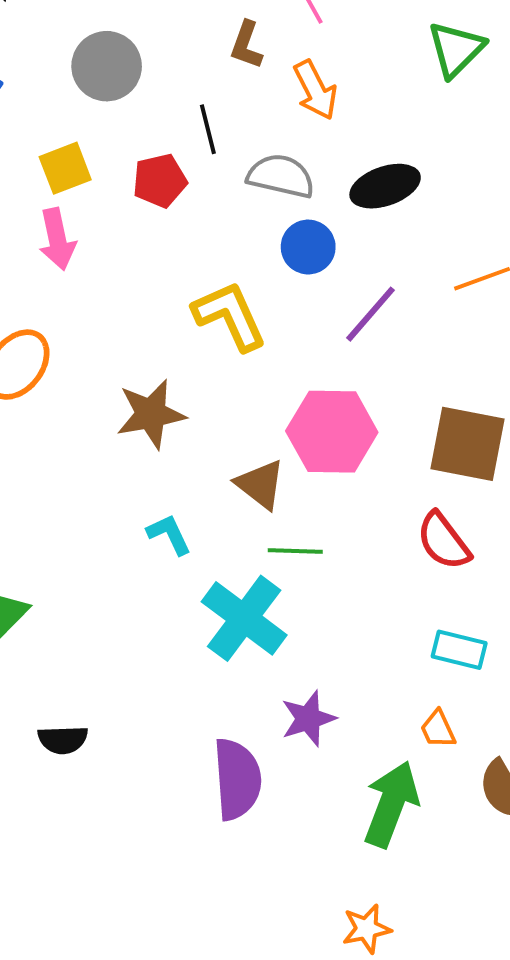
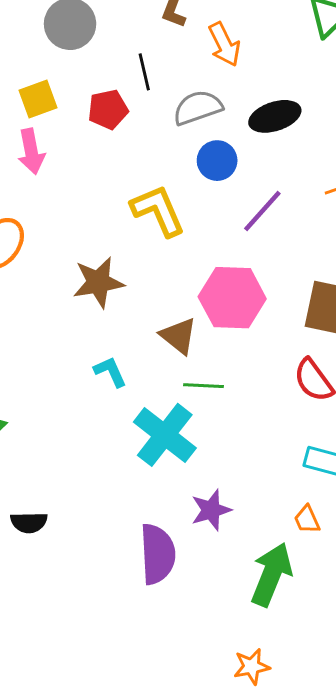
gray semicircle: (281, 176) -> (198, 108), turned -33

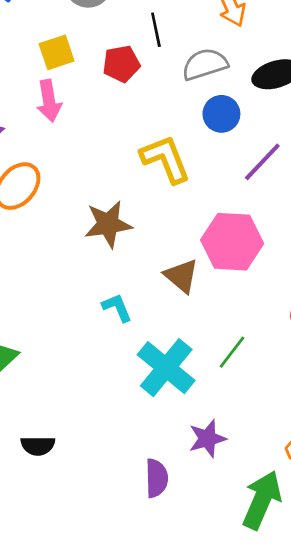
green line: (204, 386) -> (232, 352), moved, turned -57
purple semicircle: (158, 554) -> (157, 478), size x0.7

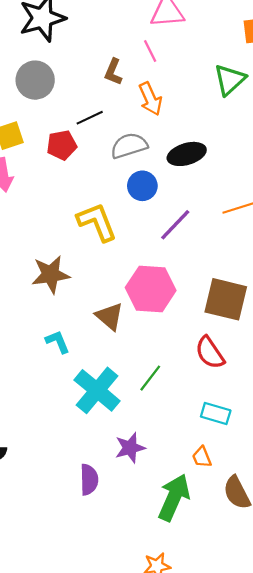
black line: (156, 30) -> (90, 118), turned 76

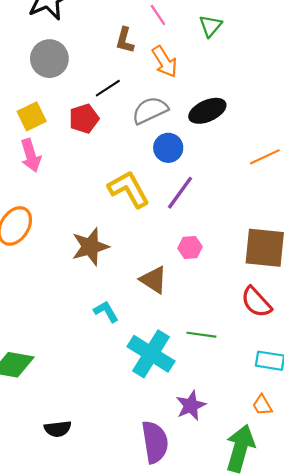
green triangle: (230, 80) -> (210, 26), moved, size x0.7
purple line: (175, 225) -> (180, 193), moved
pink hexagon: (151, 289) -> (190, 248), size x0.5
green line: (150, 378) -> (201, 335), turned 68
purple semicircle: (89, 480) -> (155, 442), size x1.4

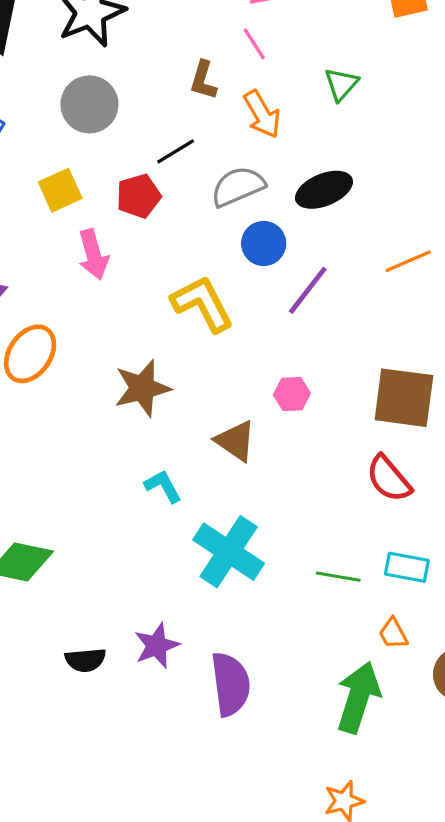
green triangle: (210, 26) -> (341, 84), moved
pink arrow: (31, 155) -> (93, 254), moved
purple line: (180, 193) -> (308, 290), moved
green line: (201, 335) -> (338, 577), moved
purple star: (191, 406) -> (157, 646), moved

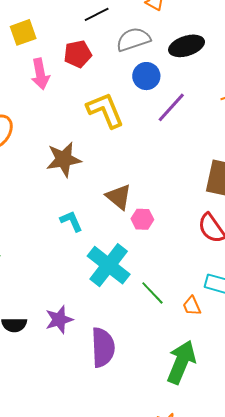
red pentagon: (139, 196) -> (78, 54), moved
pink hexagon: (292, 394) -> (142, 219), moved
green line: (338, 577) -> (152, 293), moved, turned 32
orange trapezoid: (393, 634) -> (192, 306), moved

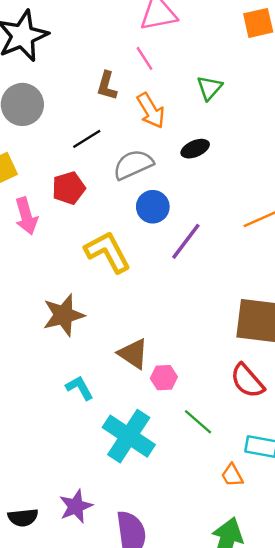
black ellipse: (187, 46) -> (195, 149), moved, size x0.7
green line: (152, 293) -> (198, 422), moved

